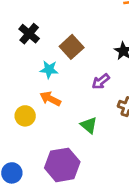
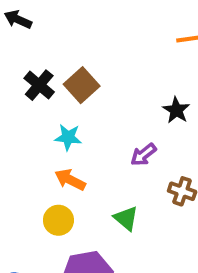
brown square: (72, 47) -> (82, 85), moved
yellow circle: (25, 116) -> (58, 220), moved

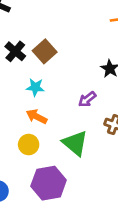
green triangle: (126, 218) -> (75, 143), size x1.5

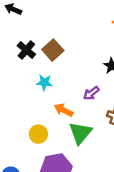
orange arrow: (37, 117) -> (64, 110), moved
green triangle: (75, 143) -> (80, 133), turned 30

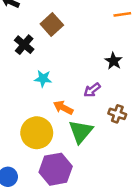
brown square: (53, 50) -> (52, 24), moved
yellow circle: (38, 134) -> (37, 133), size x1.6

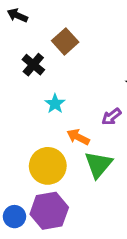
cyan star: (43, 79) -> (55, 104), turned 30
purple hexagon: (56, 169) -> (49, 211), moved

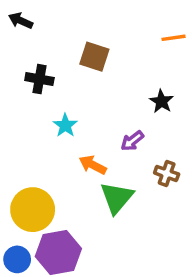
brown square: (65, 41) -> (94, 57), moved, turned -30
black cross: (33, 65) -> (39, 79), turned -30
yellow circle: (48, 166) -> (33, 210), moved

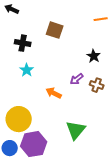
cyan star: (65, 125) -> (27, 70), moved
brown cross: (167, 174) -> (97, 85), moved
green triangle: (117, 198) -> (76, 130), moved

